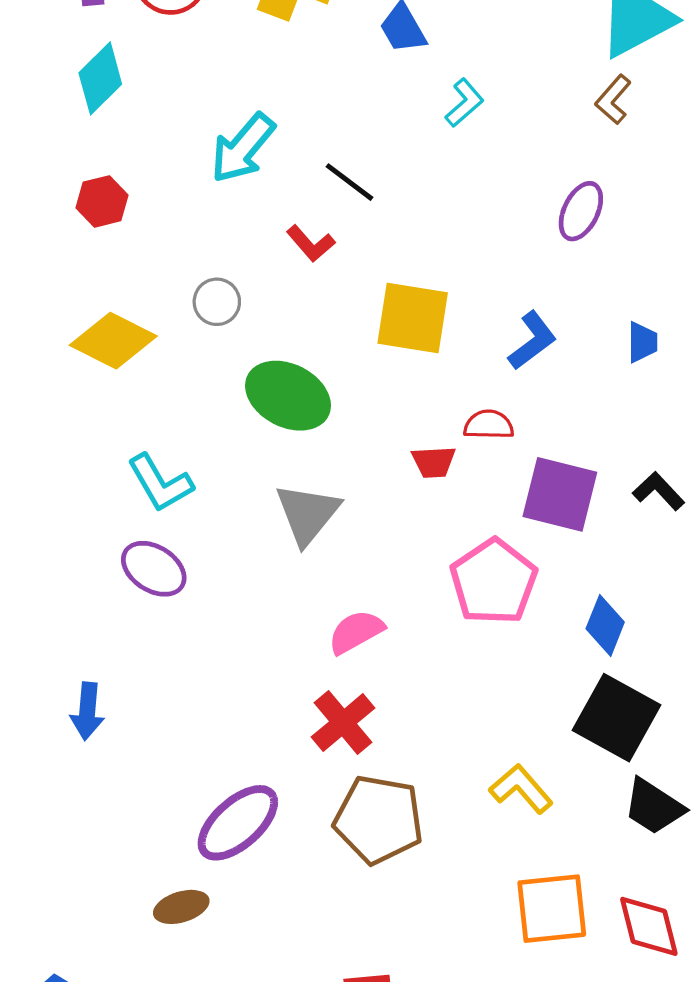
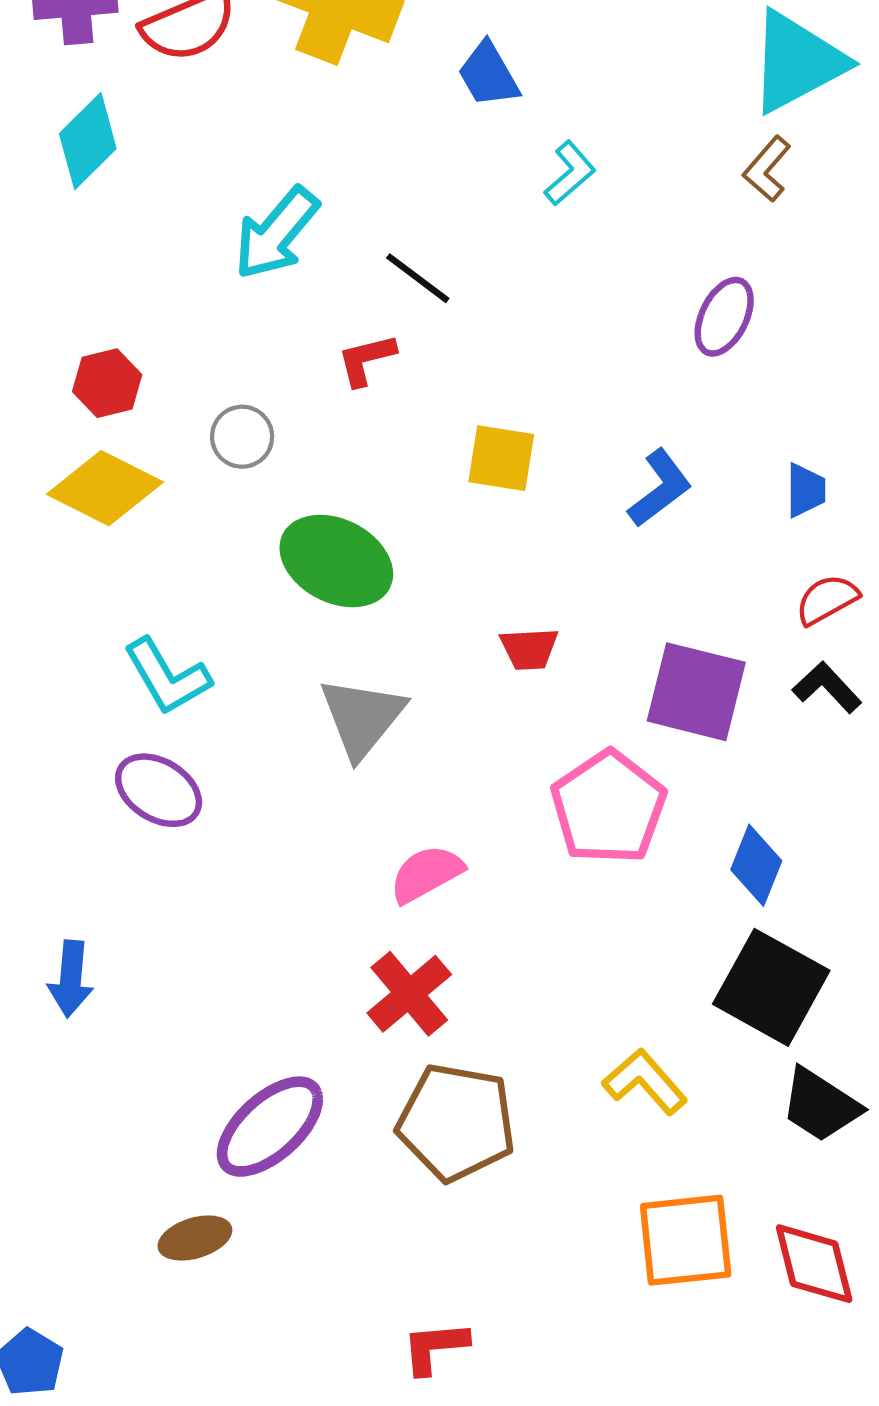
red hexagon: (102, 201) -> (107, 383), moved
red L-shape: (311, 244) -> (366, 360), turned 117
yellow square: (413, 318) -> (501, 458), size x0.7
red semicircle: (489, 425) -> (827, 600), moved, turned -30

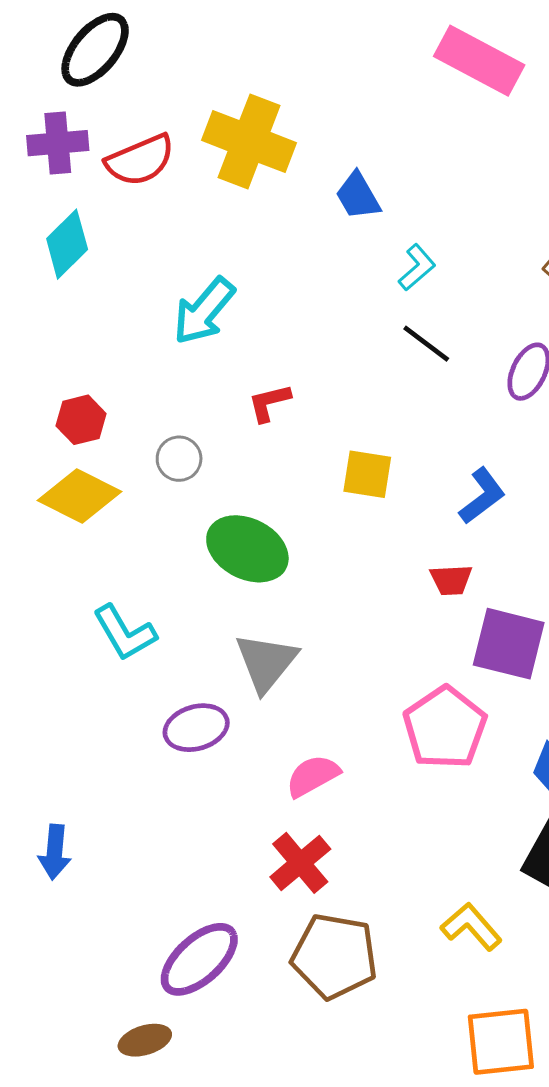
black line: (418, 278) -> (426, 344), moved
red trapezoid: (529, 649) -> (451, 580), moved
purple ellipse: (159, 790) -> (196, 728), moved, turned -48

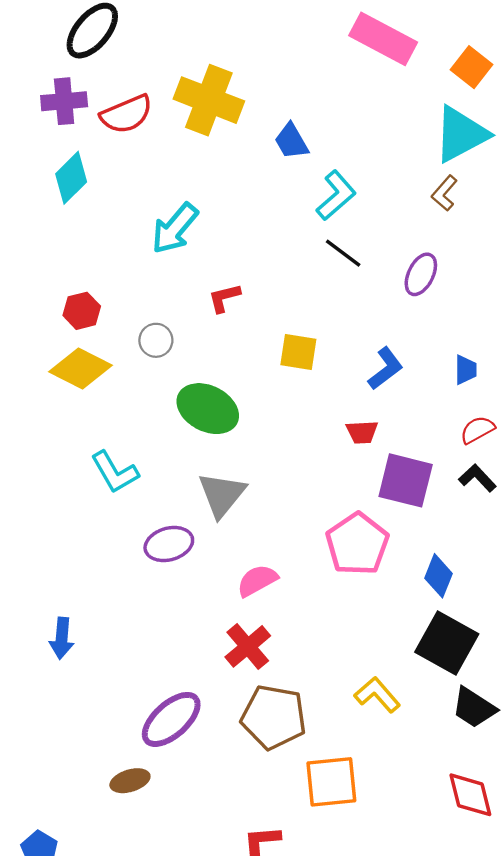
cyan L-shape: (417, 267) -> (336, 195), size x1.4
orange square: (501, 1042) -> (331, 782), moved

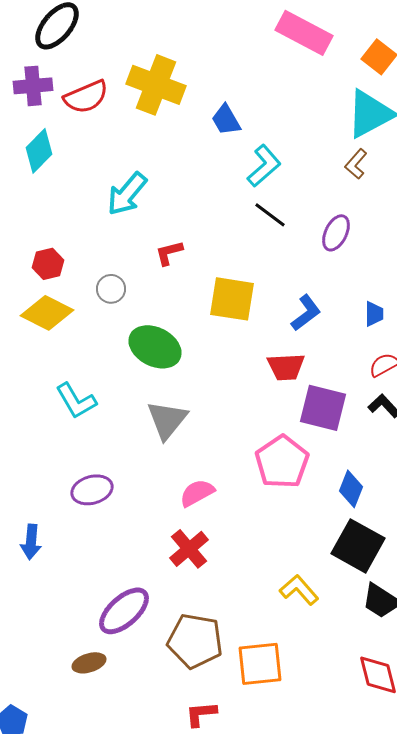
yellow square: (298, 352) -> (232, 299), size x1.4
red trapezoid: (362, 432) -> (286, 367), size x1.4
purple ellipse: (169, 544) -> (92, 490), moved
brown pentagon: (274, 717) -> (195, 641), moved

